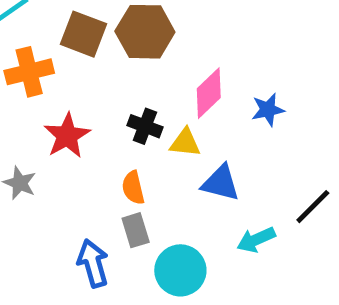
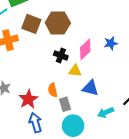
blue star: (268, 110) -> (111, 43), moved
black cross: (145, 126) -> (61, 55), moved
red star: (67, 136) -> (28, 99), moved
gray rectangle: (136, 230) -> (65, 104), moved

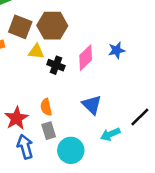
yellow triangle: (75, 71) -> (36, 52), moved
blue triangle: (90, 88) -> (92, 105), turned 30
gray rectangle: (65, 104) -> (49, 131), moved

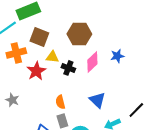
brown hexagon: (52, 26) -> (79, 34), moved
red star: (16, 118) -> (36, 71), moved

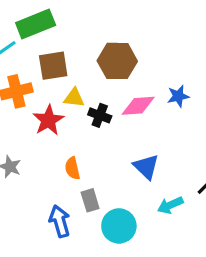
brown square: (39, 37) -> (53, 66), turned -30
pink diamond: (92, 62) -> (138, 106), turned 40
orange semicircle: (60, 102) -> (72, 168), moved

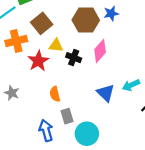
brown square: (53, 66) -> (42, 23), turned -30
blue star: (178, 96) -> (111, 13), moved
pink diamond: (138, 106) -> (100, 51), turned -45
cyan arrow: (170, 205) -> (131, 85), moved

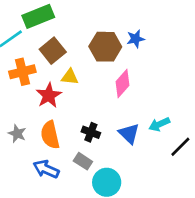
black cross: (74, 58) -> (91, 132), moved
orange semicircle: (55, 94) -> (50, 135), moved, size x1.5
gray rectangle: (67, 116) -> (83, 161), turned -40
blue arrow: (46, 130) -> (46, 169), moved, turned -50

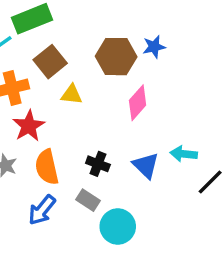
red star: (49, 95) -> (29, 126), moved
cyan arrow: (159, 124) -> (184, 154), turned 30
blue arrow: (46, 169) -> (42, 210), turned -75

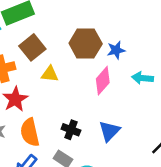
blue star: (154, 47) -> (116, 50), moved
cyan arrow: (184, 154) -> (143, 78), moved
blue triangle: (146, 165) -> (109, 131), turned 30

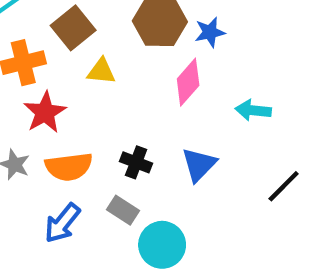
cyan arrow: (143, 78) -> (253, 110), moved
orange semicircle: (30, 132) -> (69, 167), turned -84

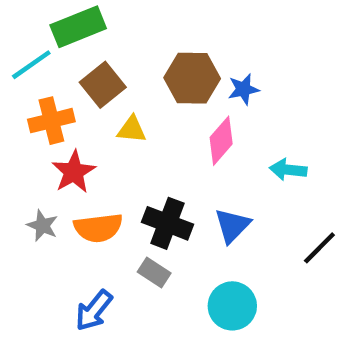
black cross: (136, 162) -> (168, 223), size x1.5
blue arrow: (62, 223) -> (94, 310), moved
cyan circle: (162, 245) -> (232, 306), moved

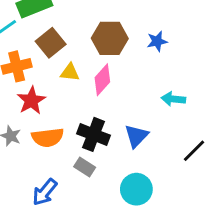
blue star: (243, 89) -> (157, 41), moved
pink diamond: (221, 141) -> (102, 80), moved

